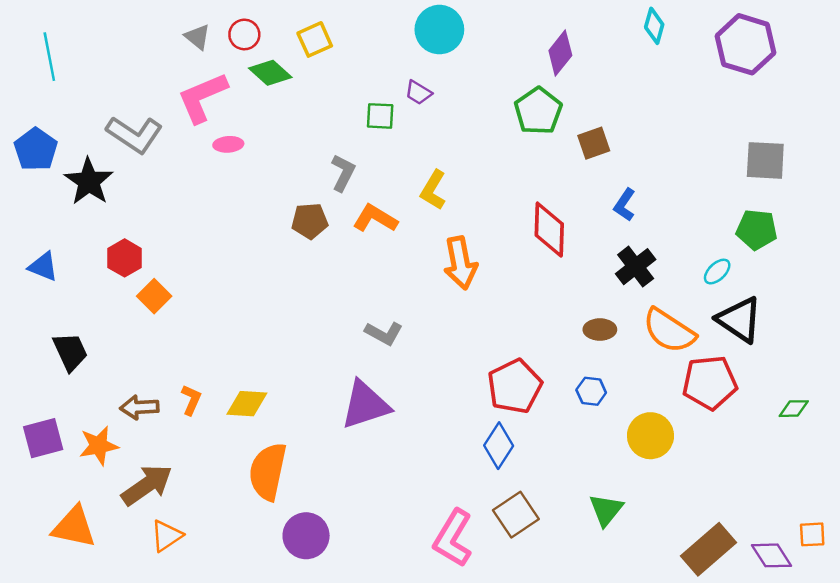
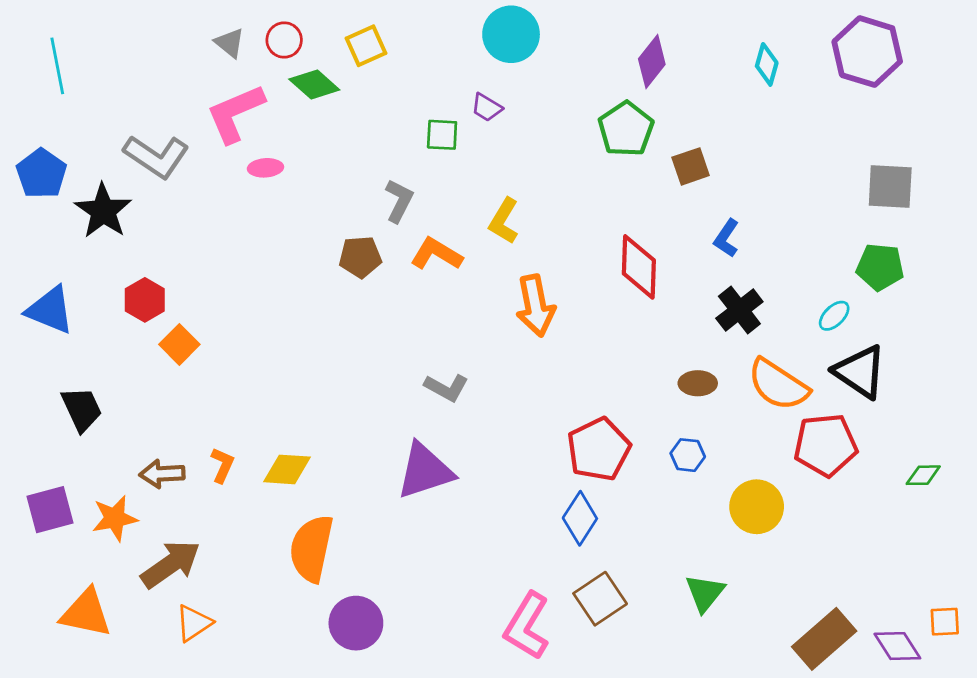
cyan diamond: (654, 26) -> (767, 64), moved
blue triangle: (43, 267) -> (50, 310), size x1.4

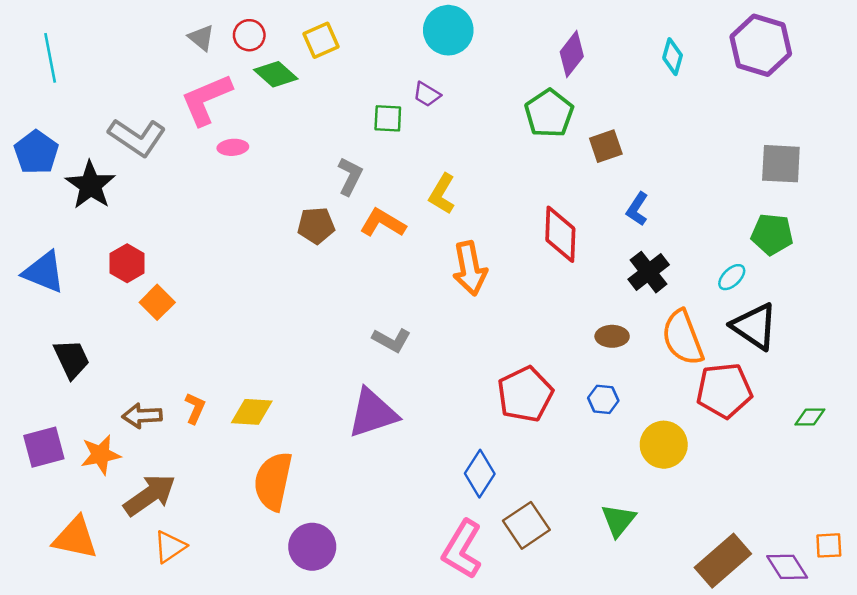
orange semicircle: (778, 385) -> (683, 338), turned 36
blue diamond: (580, 518) -> (480, 474), moved

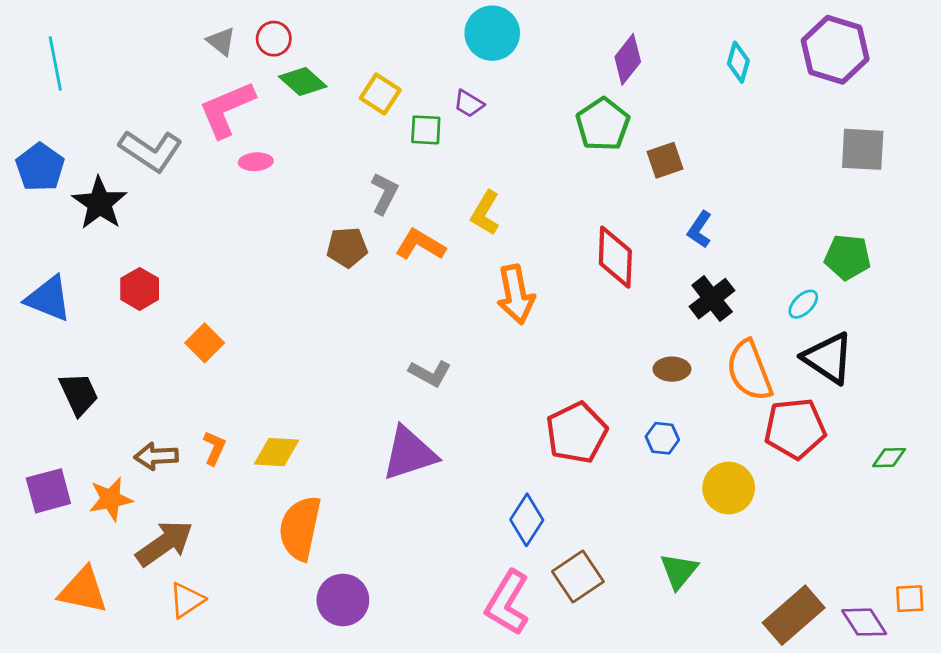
yellow square: (321, 40) -> (380, 94), moved, turned -33
gray square: (781, 164) -> (863, 149), moved
orange square: (157, 302) -> (205, 343), moved

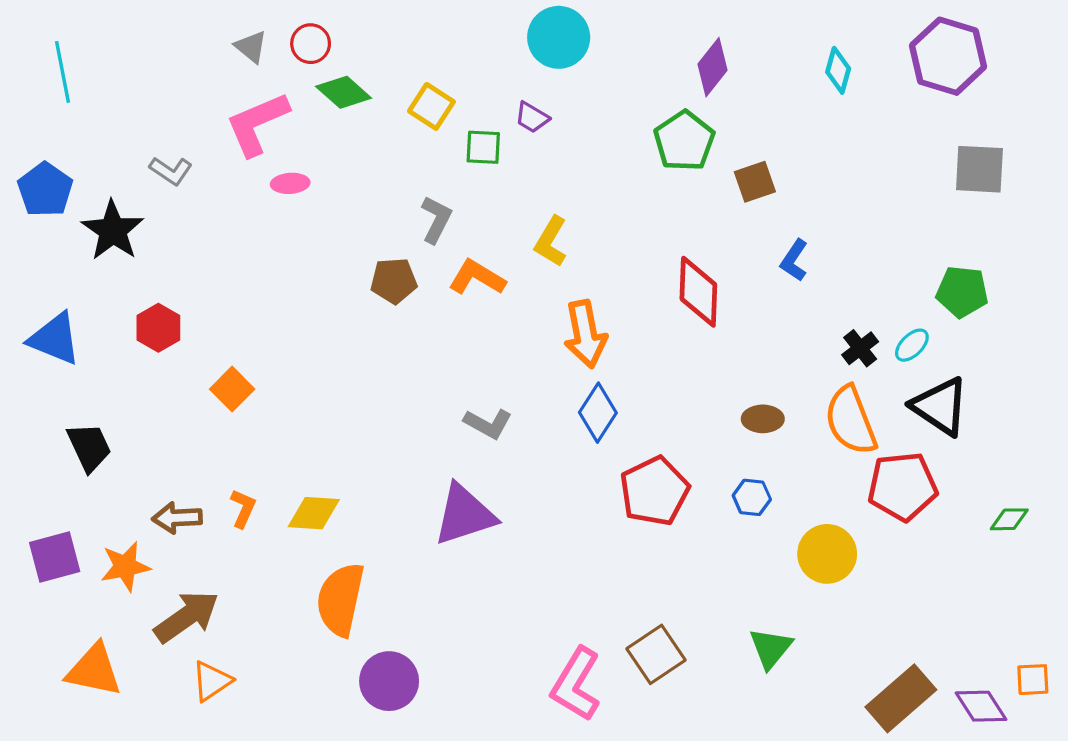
gray L-shape: (151, 151) -> (171, 171), size x0.6
black cross: (712, 299) -> (860, 348), moved, size x0.7
blue diamond: (527, 520) -> (598, 413), moved

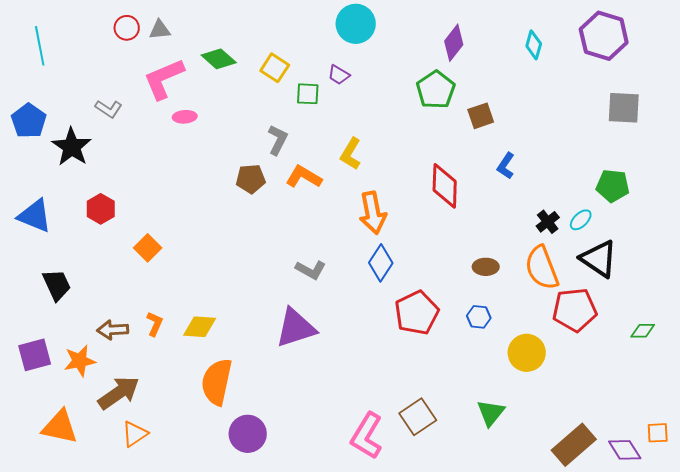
red circle: (311, 44) -> (127, 28), moved
gray triangle: (251, 47) -> (160, 30), turned -45

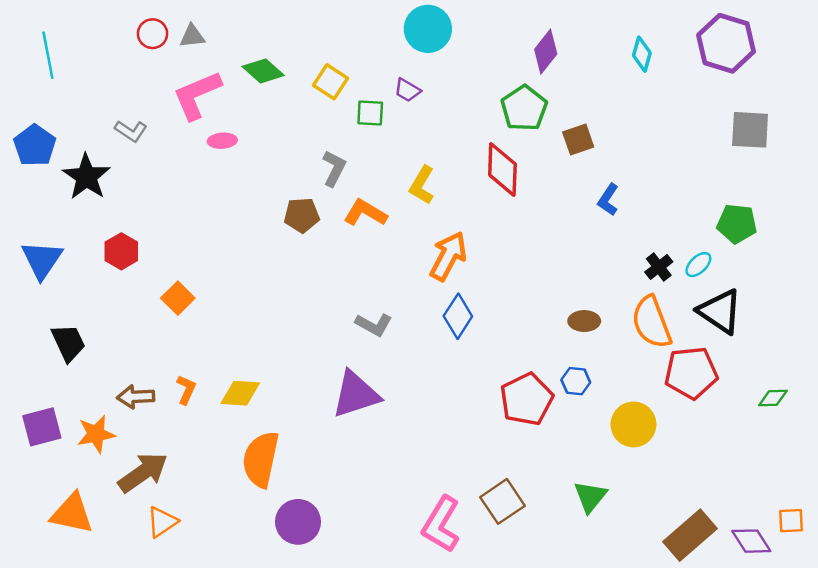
red diamond: (445, 186) -> (502, 170), moved
orange arrow: (373, 213) -> (448, 256), turned -141
blue triangle: (35, 216) -> (42, 260), turned 42
red pentagon: (417, 313) -> (526, 399), moved

